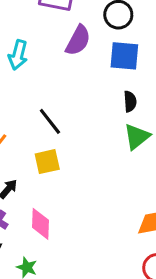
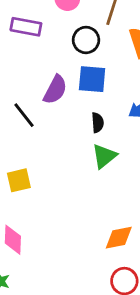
purple semicircle: (78, 40) -> (55, 90), moved
black line: (50, 121) -> (24, 115), moved

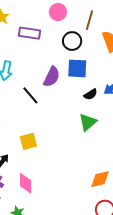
black semicircle: (98, 123) -> (91, 94), moved, turned 64

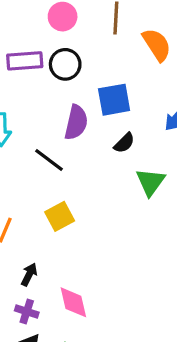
black circle: (72, 41) -> (65, 64), moved
black semicircle: (91, 94) -> (124, 143), moved
yellow square: (28, 141) -> (60, 216), moved

